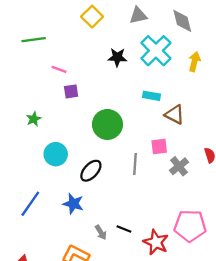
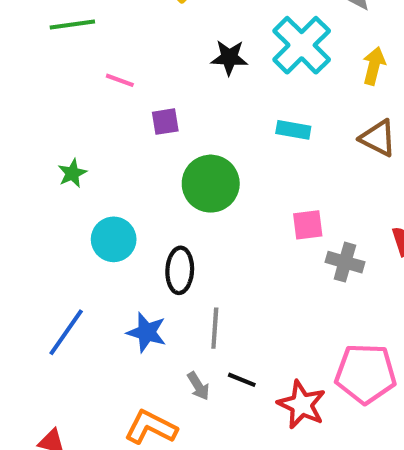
purple square: (71, 91) -> (165, 122), moved
brown triangle: (175, 115) -> (378, 138), moved
gray line: (135, 164) -> (215, 328), moved
gray cross: (179, 166) -> (345, 262), turned -36
black ellipse: (91, 171) -> (180, 270), turned -40

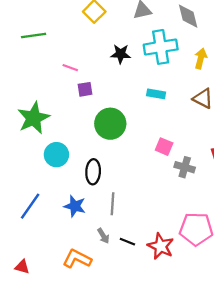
cyan cross: (302, 45) -> (161, 47), turned 36
pink line: (120, 80) -> (70, 68), moved
green star: (72, 173) -> (34, 118), size x2.0
pink square: (308, 225) -> (164, 147), turned 30
black line: (242, 380) -> (127, 242), moved

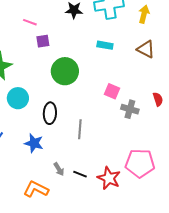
gray line: (113, 204) -> (80, 129), moved

